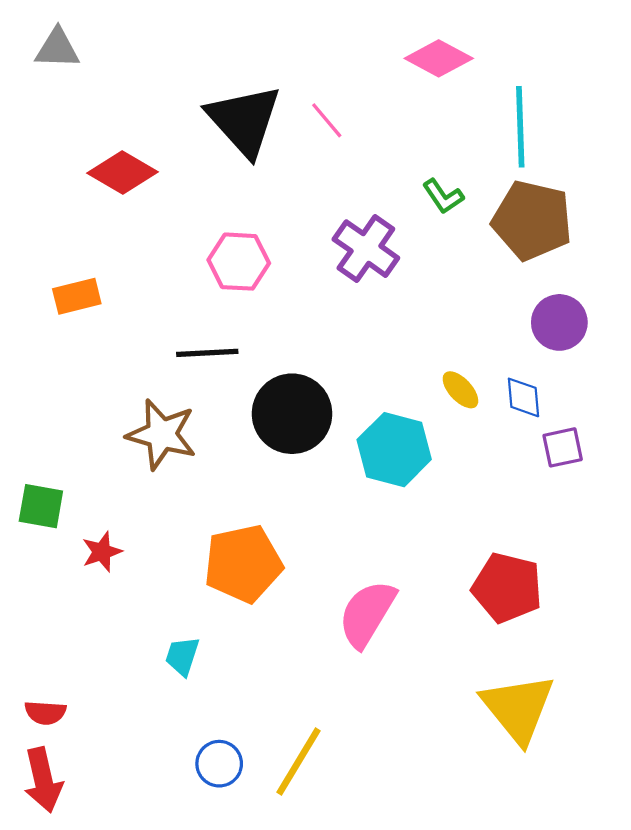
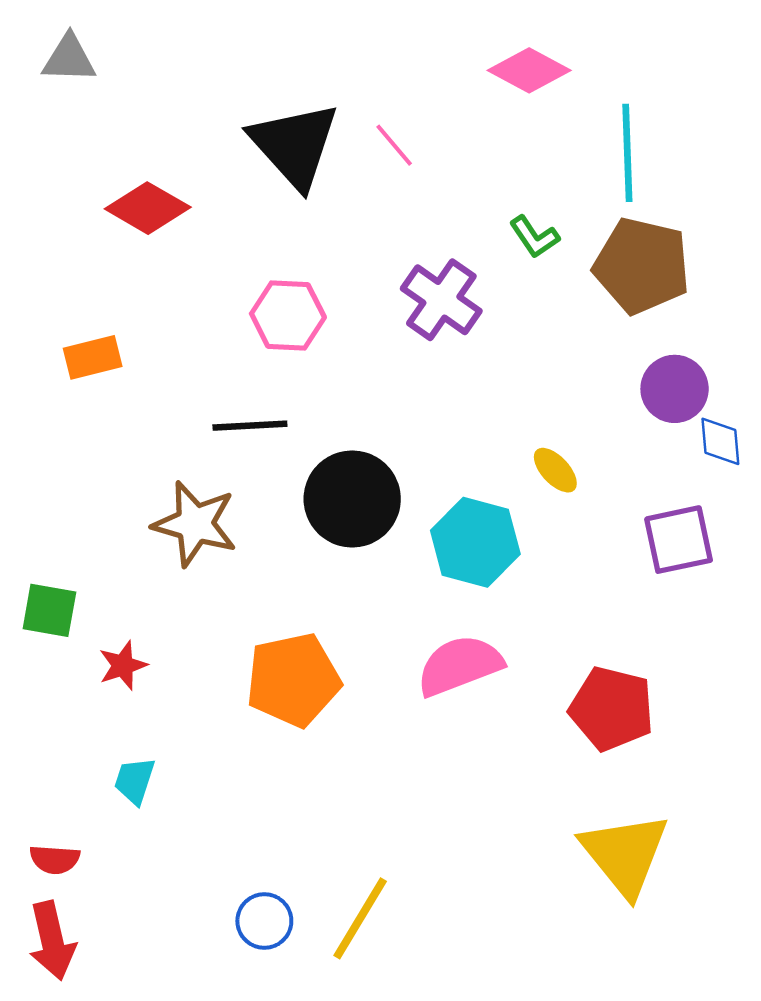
blue diamond: (523, 397) -> (720, 441), moved
purple square: (563, 447) -> (679, 540), size x1.4
pink semicircle: (367, 614) -> (460, 665), moved, turned 38
cyan trapezoid: (182, 656) -> (135, 781), moved

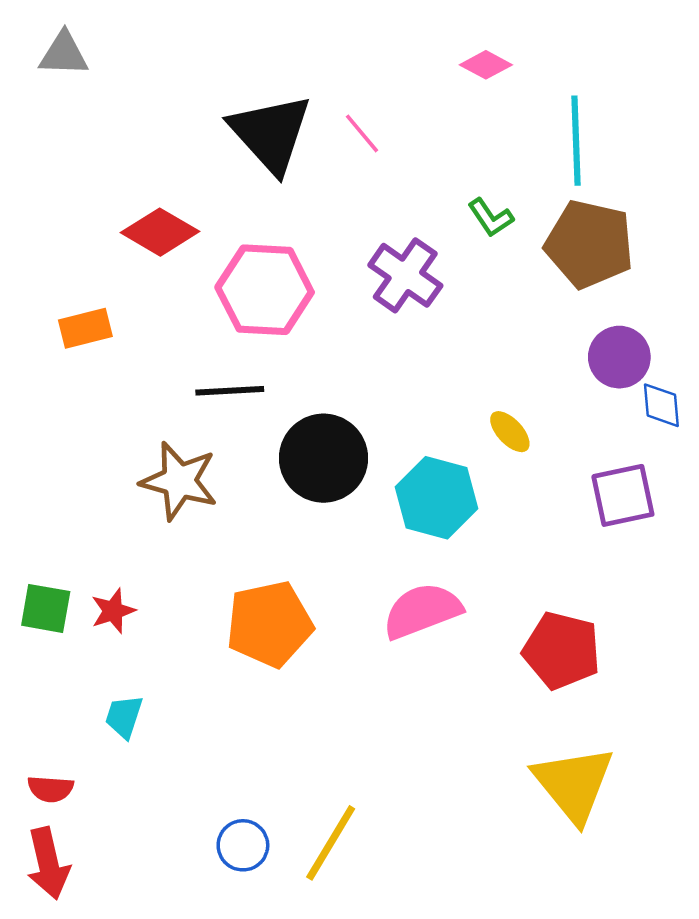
pink diamond: (529, 70) -> (486, 65), size x0.7
red diamond: (148, 208) -> (160, 232), moved
pink hexagon: (288, 315) -> (265, 290), size x1.4
green square: (49, 610) -> (46, 608), moved

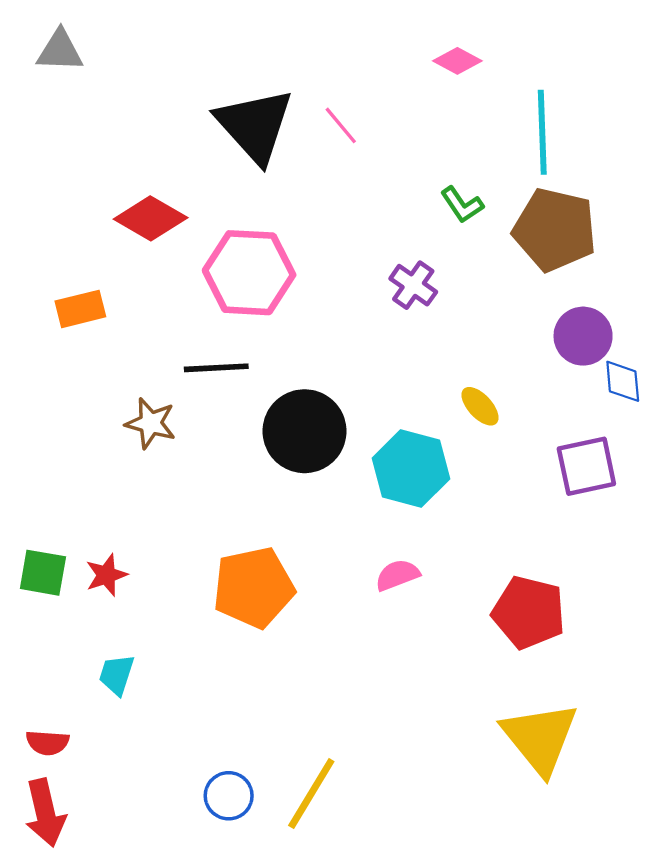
purple cross: (405, 275) -> (413, 285), moved, size x0.7
brown star: (179, 481) -> (151, 423), moved, size x0.7
pink semicircle: (422, 611) -> (397, 575), size x0.6

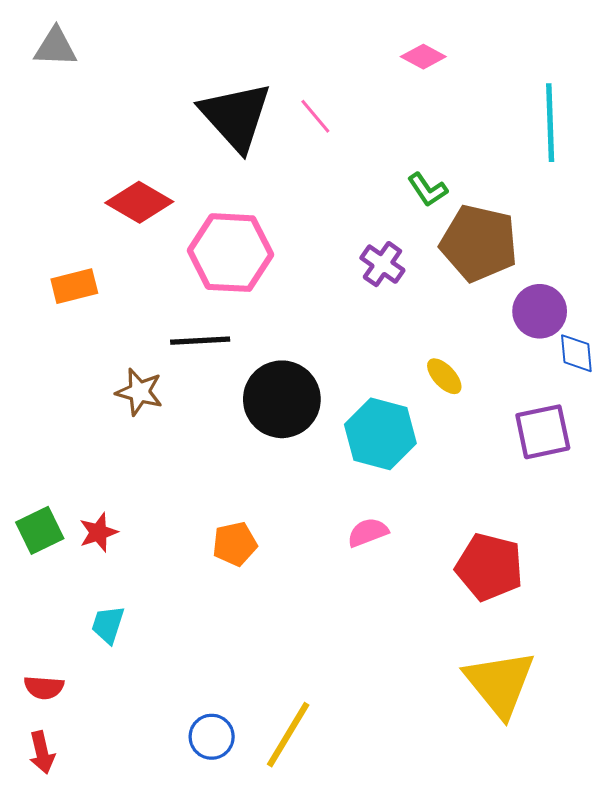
cyan line: (542, 132) -> (550, 123), moved
brown pentagon: (555, 230) -> (479, 243), moved
green square: (43, 573) -> (40, 530), turned -36
orange pentagon: (254, 587) -> (235, 544), size x0.6
red arrow: (45, 813) -> (42, 752), size x0.7

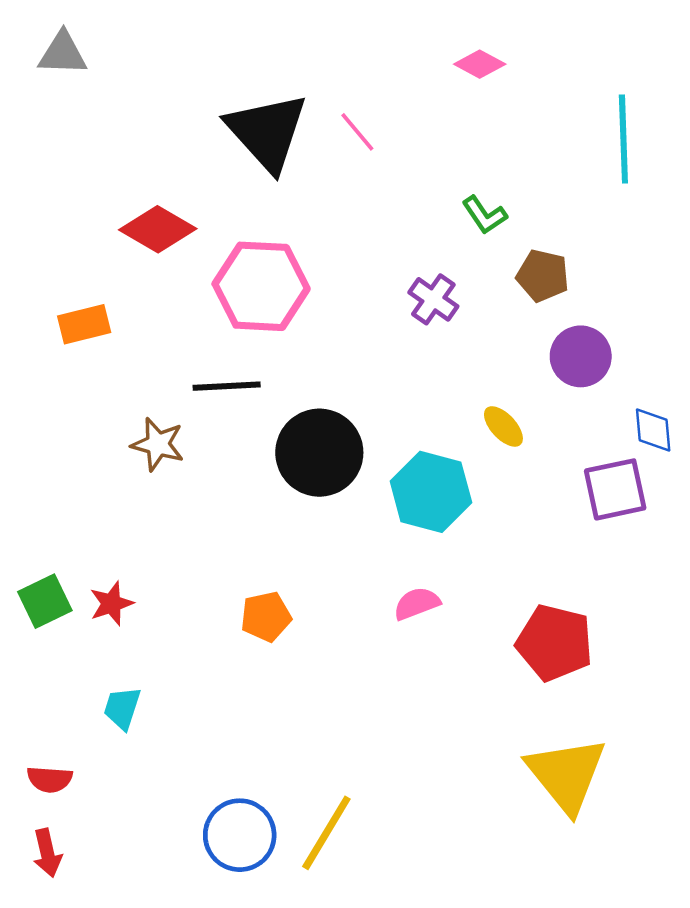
brown pentagon: (479, 243) -> (543, 276), size x0.6
purple circle: (540, 311) -> (581, 356), moved
blue diamond: (576, 353) -> (653, 430), moved
blue circle: (212, 737) -> (240, 835), size x1.4

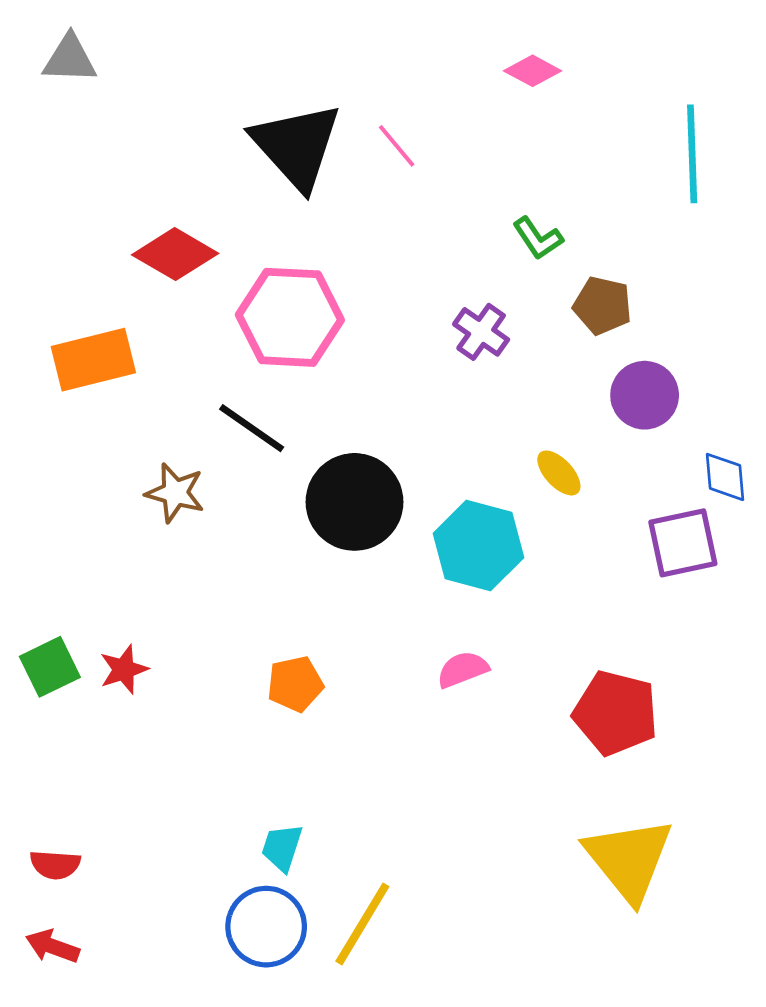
orange rectangle: (84, 324) -> (93, 360), size x1.4
black line: (227, 386) -> (252, 428), turned 38
cyan trapezoid: (122, 708) -> (282, 847), moved
red arrow: (47, 853) -> (53, 946), turned 123

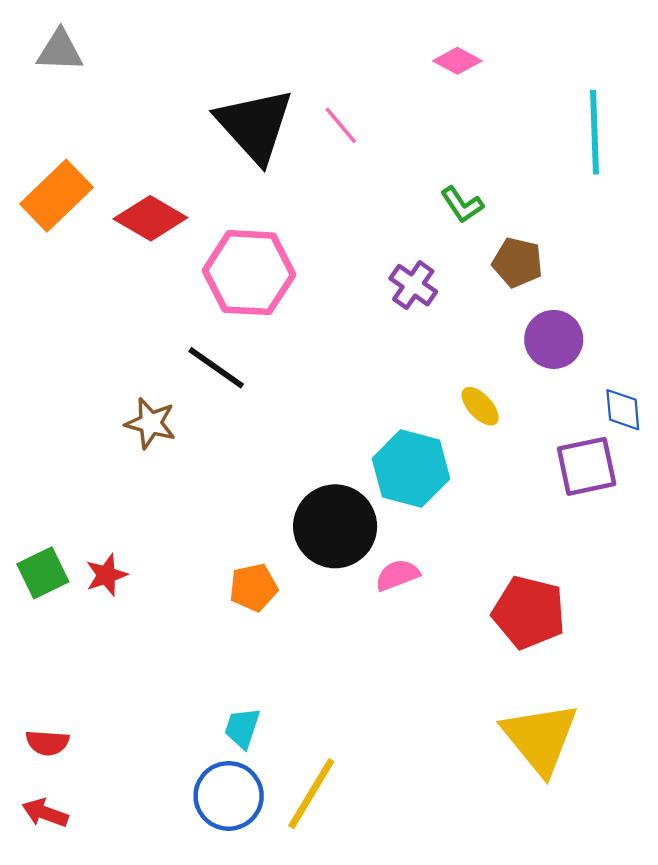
orange rectangle: (93, 360) -> (56, 196), moved, turned -30
black circle: (354, 502) -> (335, 526), moved

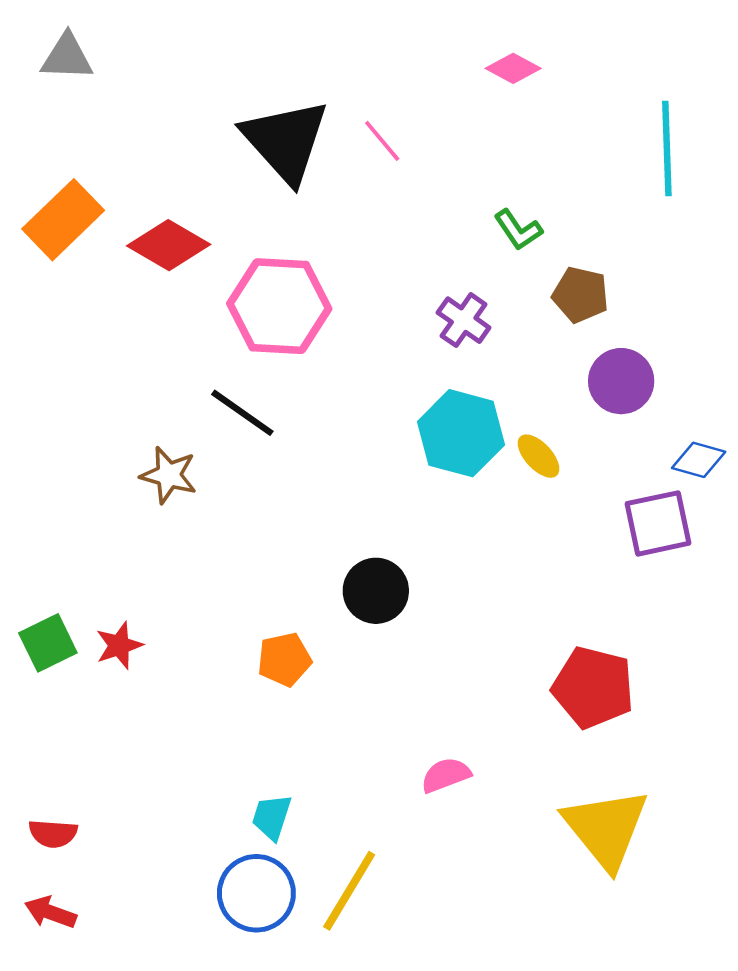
blue diamond: (623, 410) -> (699, 460), turned -69
cyan hexagon: (411, 469) -> (461, 433), moved
black circle: (335, 526) -> (376, 591), size x0.7
pink semicircle: (397, 575) -> (446, 775), moved

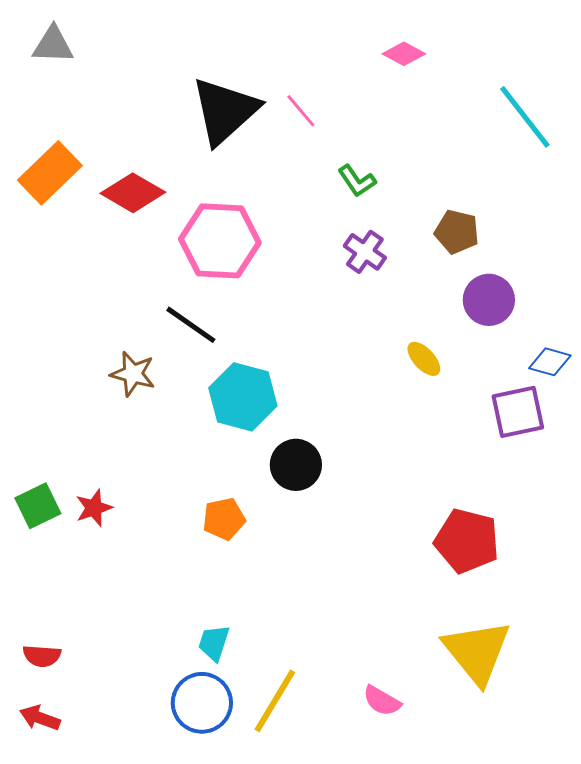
black triangle: (286, 141) -> (225, 111), turned 30
cyan line: (667, 149) -> (525, 117), turned -36
green L-shape: (518, 230) -> (357, 181), moved
cyan hexagon: (461, 433) -> (243, 397), moved
pink semicircle: (446, 775) -> (382, 701), moved, turned -129

